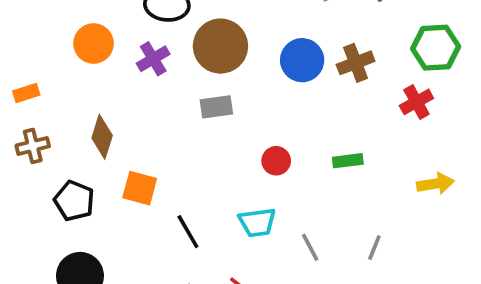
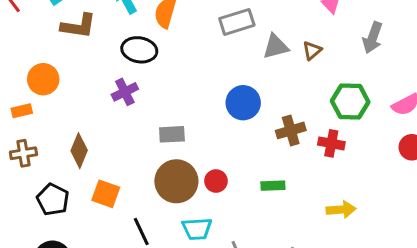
orange circle: (94, 44) -> (43, 79), moved
brown circle: (220, 46) -> (176, 181), moved
brown cross: (356, 63) -> (291, 130), moved
red cross: (416, 102) -> (331, 143), turned 35

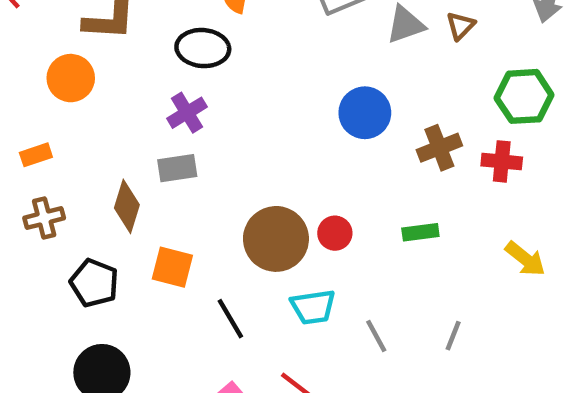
orange circle: (43, 79) -> (71, 78), moved
gray rectangle: (172, 134) -> (177, 168), moved
yellow arrow: (341, 210) -> (525, 259), turned 48

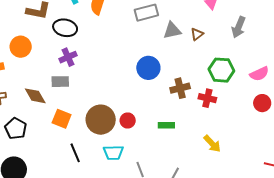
black ellipse: (203, 48) -> (65, 28), moved
orange circle: (71, 78) -> (21, 47), moved
brown diamond: (127, 206) -> (35, 96), turned -55
orange square: (172, 267) -> (62, 119), moved

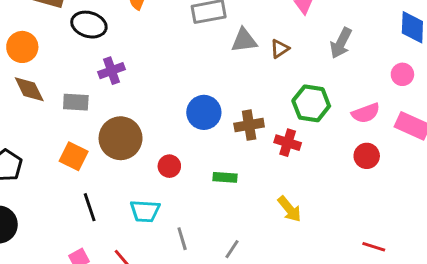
purple cross: (68, 57) -> (111, 71), moved
blue circle: (148, 68) -> (204, 112), moved
brown diamond: (35, 96) -> (29, 89), moved
brown circle: (101, 120) -> (121, 138), moved

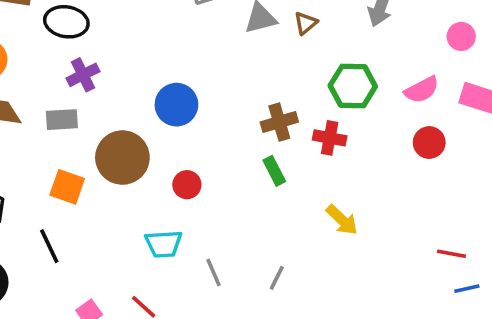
purple cross: (111, 71) -> (83, 75), moved
blue circle: (204, 112) -> (176, 105), moved
green rectangle: (225, 177) -> (274, 171), moved, turned 65
black line: (90, 207) -> (49, 246), moved

